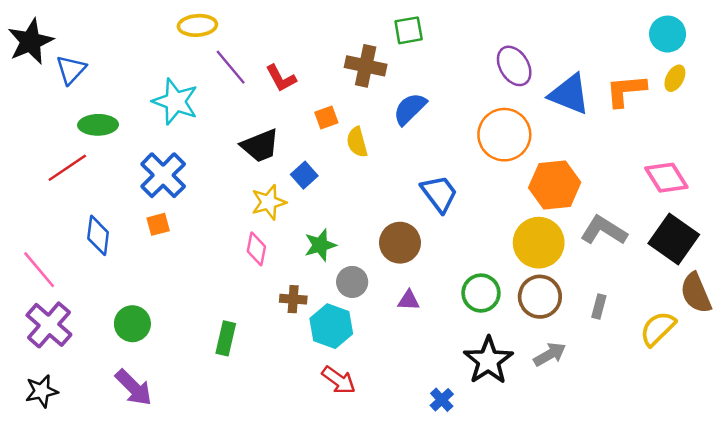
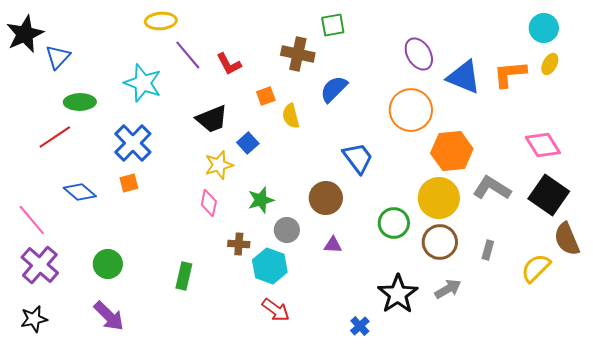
blue diamond: (98, 235) -> (80, 192), turned -56
green circle: (481, 293) -> (394, 223), moved

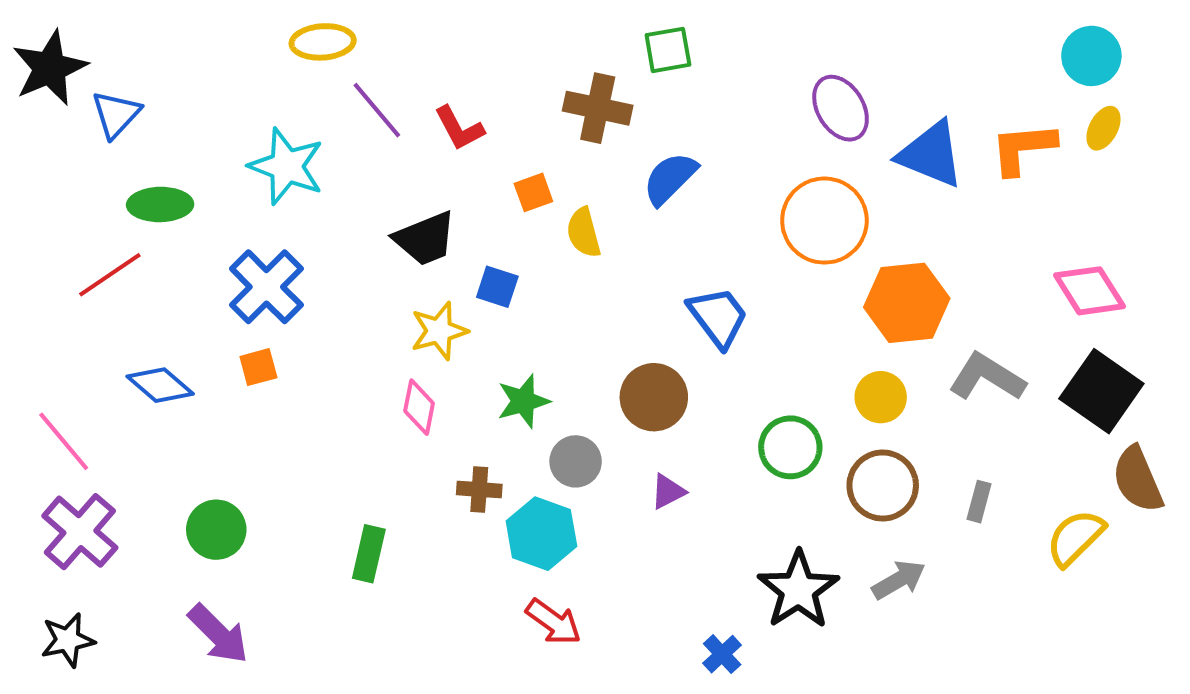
blue square: (248, 143) -> (497, 287), turned -30
yellow circle: (439, 198) -> (881, 397), size x0.6
purple triangle: (333, 245) -> (668, 492), turned -30

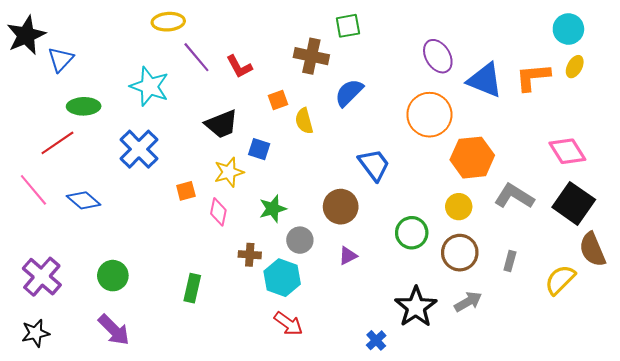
orange square: (258, 367) -> (186, 191), moved
pink line: (64, 441) -> (33, 190), moved

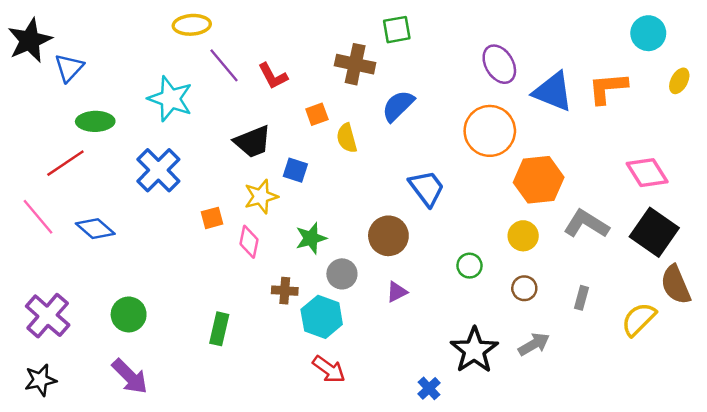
yellow ellipse: (575, 67) -> (679, 81), moved
green circle: (412, 233) -> (469, 266), size x0.7
brown circle: (460, 253) -> (524, 288), size x0.6

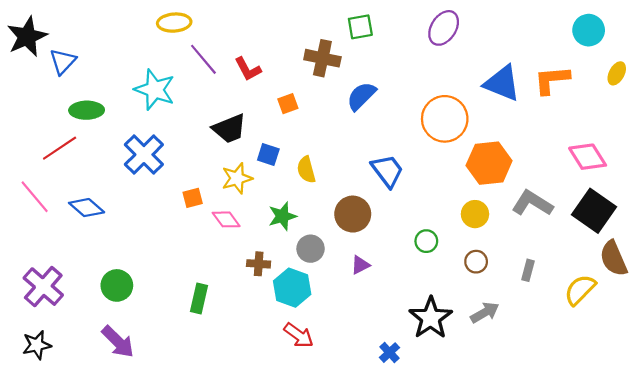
purple ellipse: (499, 64) -> (444, 28), moved, turned 64
yellow semicircle: (347, 138) -> (306, 170), moved
pink diamond: (249, 242) -> (226, 219), turned -48

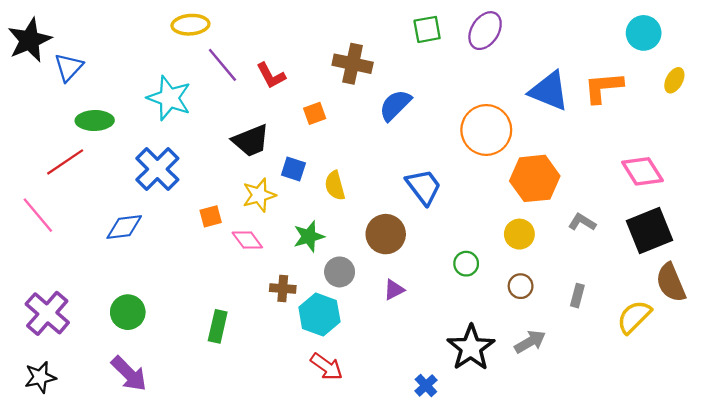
green square: (360, 27) -> (427, 29), moved
gray L-shape: (532, 203) -> (582, 222), size x0.6
blue diamond: (87, 208) -> (124, 227), moved, turned -48
black square: (594, 211) -> (650, 231), turned 33

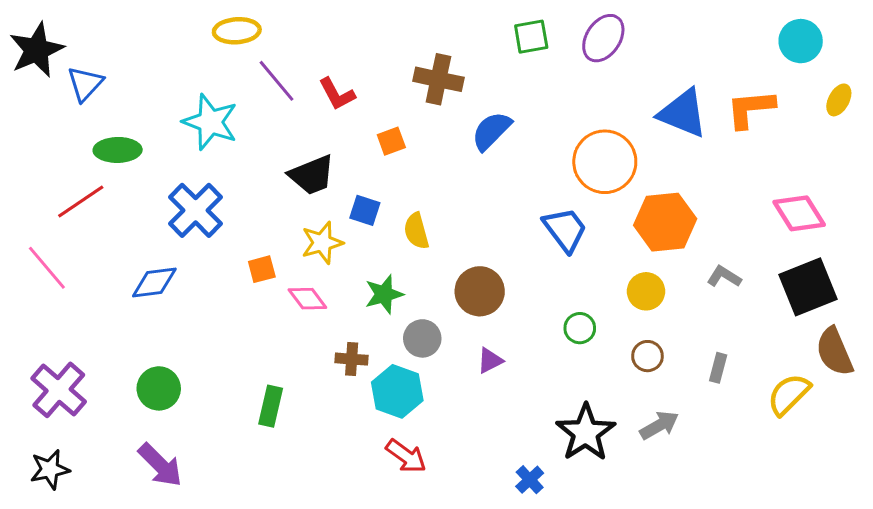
blue trapezoid: (424, 187) -> (565, 229), moved

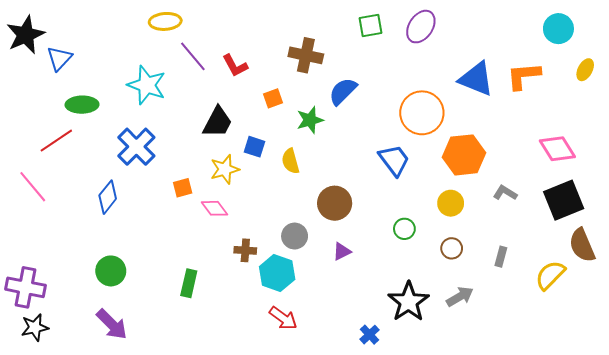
black trapezoid: (312, 175) -> (218, 122), turned -40
blue diamond: (154, 282) -> (108, 197), turned -44
green star: (384, 294) -> (310, 120), moved
purple cross: (59, 390) -> (26, 287), moved, turned -30

